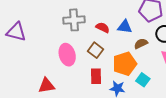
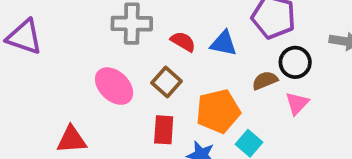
brown semicircle: (141, 44) -> (265, 80), moved
pink ellipse: (67, 55) -> (114, 86), turned -35

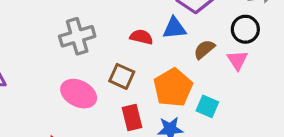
red semicircle: (183, 42) -> (141, 37), moved
blue triangle: (224, 43) -> (174, 28), moved
black circle: (295, 62) -> (245, 29), moved

